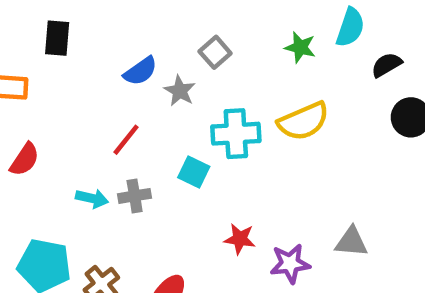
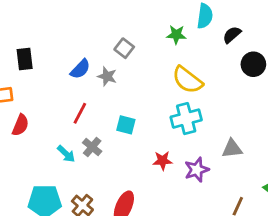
yellow semicircle: (303, 121) -> (187, 80), turned 72
cyan cross: (236, 134) -> (186, 119), moved
red semicircle: (25, 159) -> (20, 125), moved
gray cross: (135, 196) -> (92, 147), turned -30
cyan arrow: (92, 198) -> (66, 154), turned 42

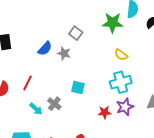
green star: (176, 35) -> (113, 23), size x1.5
yellow semicircle: (187, 80) -> (121, 55), size x0.6
red line: (80, 113) -> (27, 83), moved
purple star: (197, 170) -> (125, 107), moved

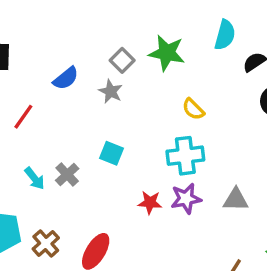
green star: (113, 23) -> (167, 53), moved
gray star: (64, 53) -> (111, 91), moved
red line: (27, 83) -> (23, 117), moved

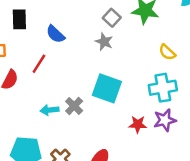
blue semicircle: (66, 78) -> (55, 34), moved, turned 84
cyan square: (111, 153) -> (107, 88), size x1.6
cyan arrow: (35, 178) -> (50, 110), turned 126

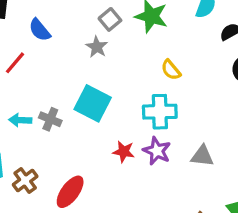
gray cross: (74, 106) -> (50, 119), turned -30
purple star: (165, 120) -> (157, 151), turned 30

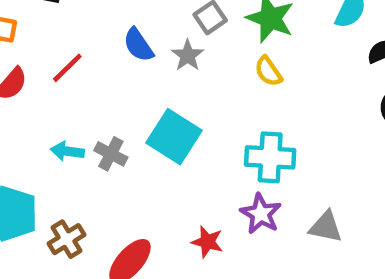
blue semicircle: (40, 30) -> (138, 45), moved
yellow semicircle: (171, 70) -> (268, 71), moved
red star: (124, 152) -> (207, 242), moved

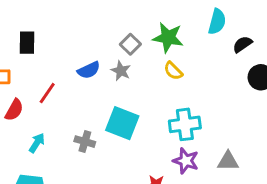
blue semicircle: (138, 45) -> (89, 70), turned -70
cyan arrow: (67, 151) -> (37, 143), moved, turned 126

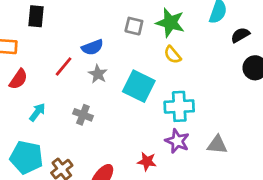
gray square: (130, 44) -> (134, 26), turned -36
gray star: (121, 71) -> (98, 74), moved
red line: (47, 93) -> (64, 66), moved
cyan square: (122, 123) -> (139, 86), moved

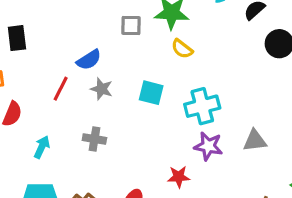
cyan square: (139, 86) -> (151, 93), size x0.7

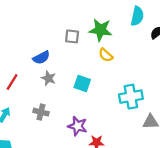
red line: (61, 89) -> (12, 82), moved
cyan cross: (202, 106) -> (131, 97), moved
purple star: (208, 146) -> (78, 126), moved

